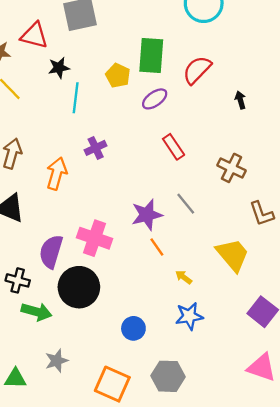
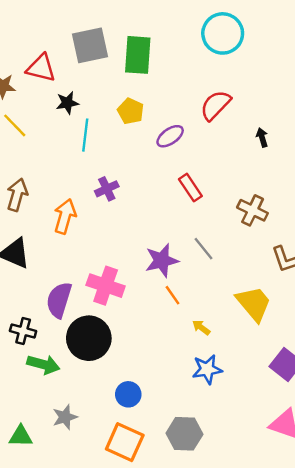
green rectangle: (151, 55) -> (138, 55), moved
blue circle: (133, 328) -> (128, 394), moved

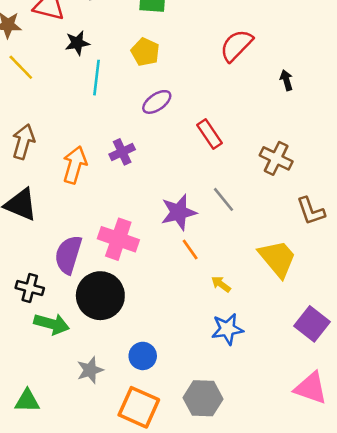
purple ellipse: (170, 136) -> (157, 102), moved
purple cross: (107, 189) -> (122, 152), moved
gray star: (65, 417) -> (90, 370), moved

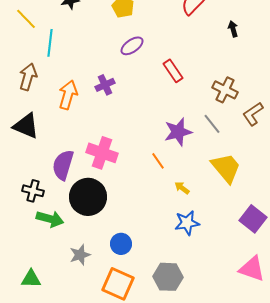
cyan line: (97, 78) -> (50, 43), moved
gray line: (224, 199) -> (212, 124), moved
brown L-shape: (311, 211) -> (253, 114), moved, turned 75
purple star: (179, 212) -> (178, 132), moved

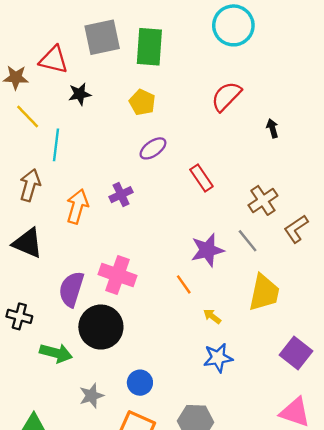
brown cross: (225, 90) -> (263, 200), turned 30
yellow trapezoid: (226, 168) -> (264, 293), turned 52
black cross: (33, 191) -> (19, 316), moved

